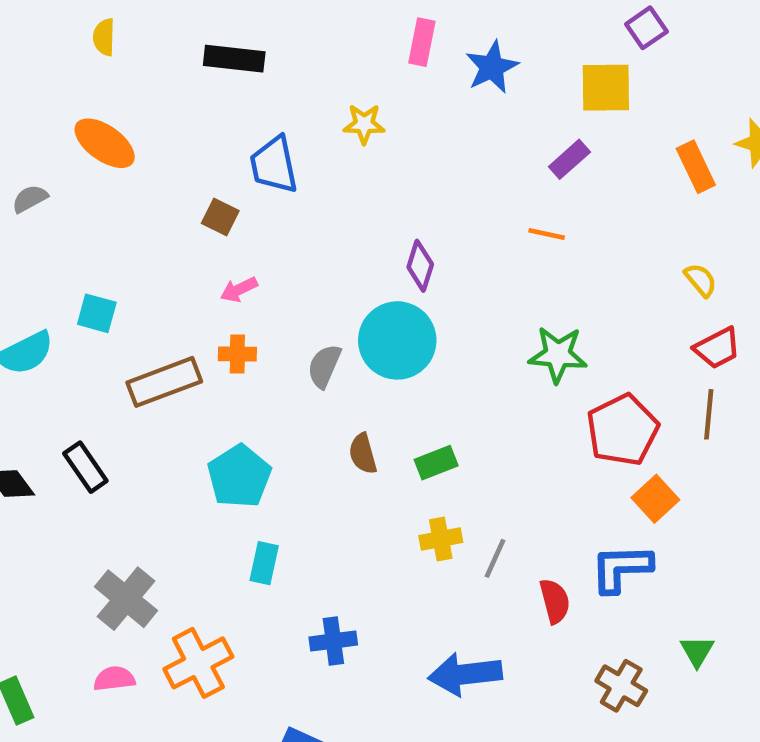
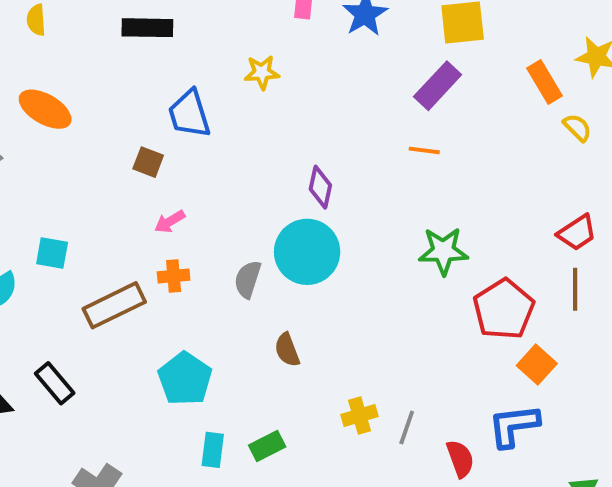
purple rectangle: (569, 159) -> (438, 86), size x1.4
yellow semicircle: (701, 280) -> (577, 128), moved
green rectangle: (436, 463) -> (267, 446), moved

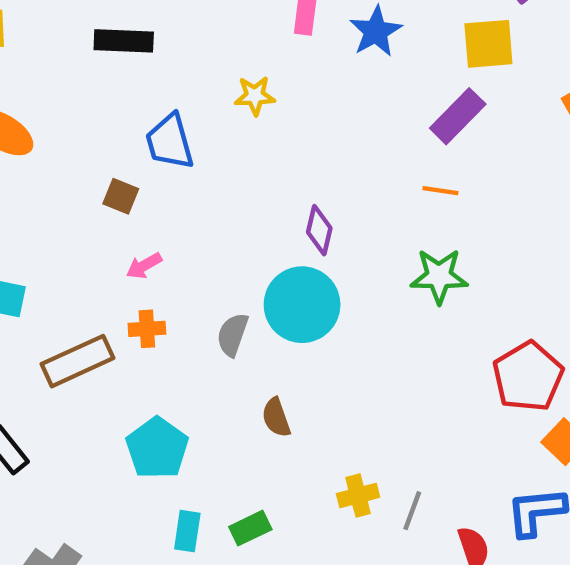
green star: (443, 251) -> (439, 276), moved

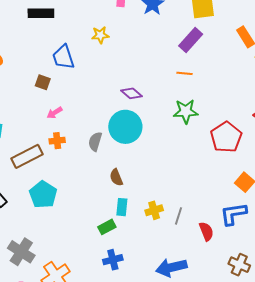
purple diamond: (319, 230) -> (132, 93), turned -60
red pentagon: (528, 377) -> (226, 137), moved
cyan pentagon: (157, 448) -> (43, 194), moved
cyan rectangle: (187, 531) -> (122, 207), moved

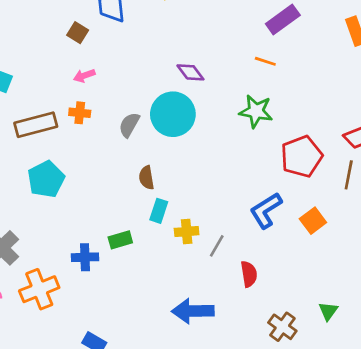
cyan rectangle: (122, 207) -> (159, 211), moved
blue L-shape: (233, 214) -> (266, 210), moved, turned -36
blue cross: (113, 260) -> (85, 257), moved

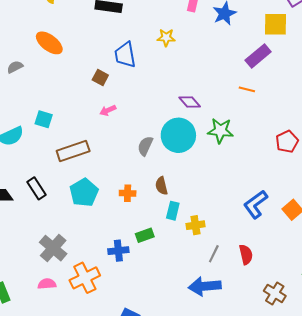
green star: (256, 111) -> (220, 131), moved
orange cross: (80, 113) -> (128, 193), moved
red pentagon: (302, 156) -> (287, 142), moved, size x0.7
gray line: (217, 246) -> (214, 254), moved

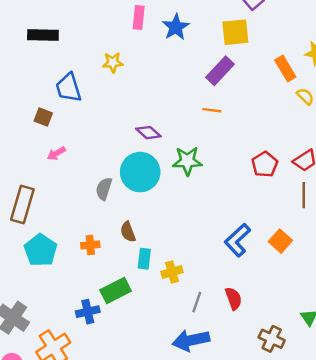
brown rectangle: (73, 151) -> (22, 204), turned -48
green rectangle: (145, 235) -> (116, 291), size x1.4

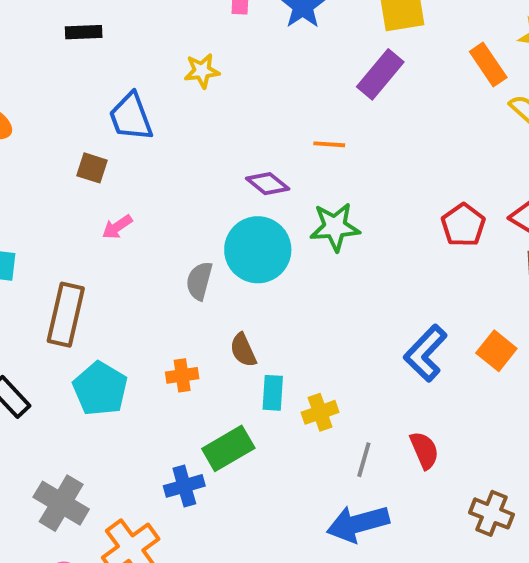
black rectangle: (43, 35) -> (84, 32), size x0.7
orange line: (212, 110) -> (329, 144), moved

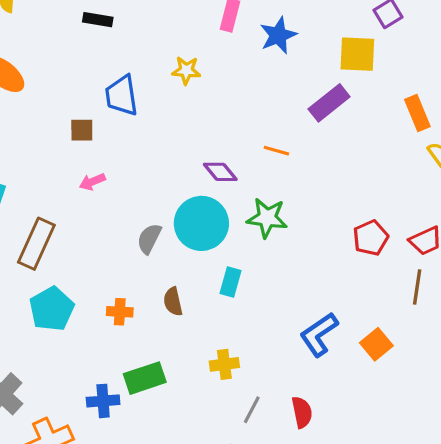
brown square: (92, 168) -> (82, 130), turned -30
cyan rectangle: (273, 393) -> (231, 282), moved

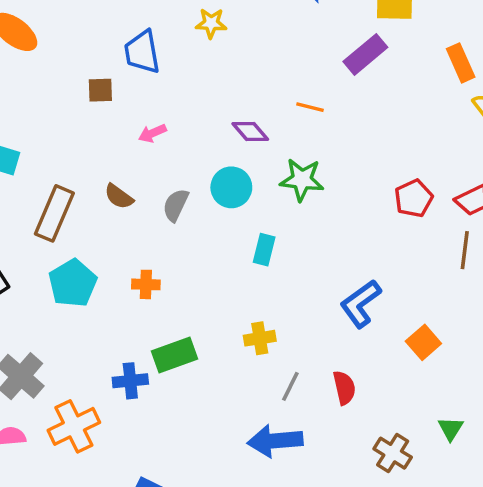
pink arrow: (92, 182) -> (152, 133), moved
cyan circle: (201, 223) -> (231, 187), size x0.7
brown semicircle: (173, 302) -> (119, 197), moved, turned -40
orange square: (376, 344) -> (423, 342), moved

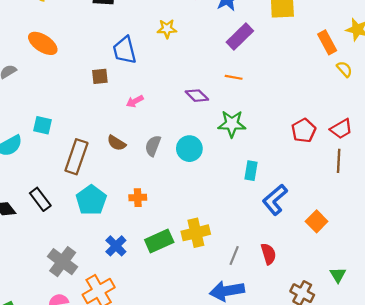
purple rectangle: (365, 54) -> (240, 37), moved
cyan circle: (231, 187) -> (189, 149), moved
cyan rectangle: (264, 250) -> (251, 171), moved
yellow cross: (260, 338) -> (196, 233), moved, size x1.4
blue cross: (130, 381) -> (116, 246), moved, turned -35

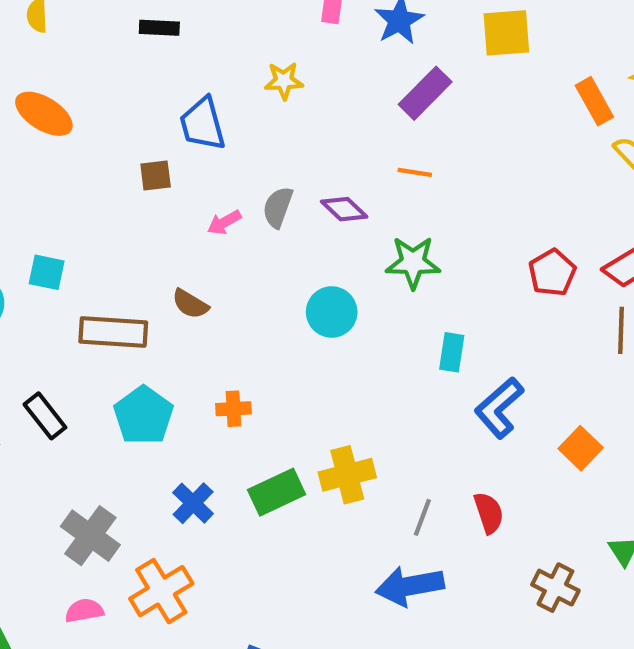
gray semicircle: (153, 146) -> (278, 207), moved
brown rectangle: (76, 157) -> (113, 332), turned 76

